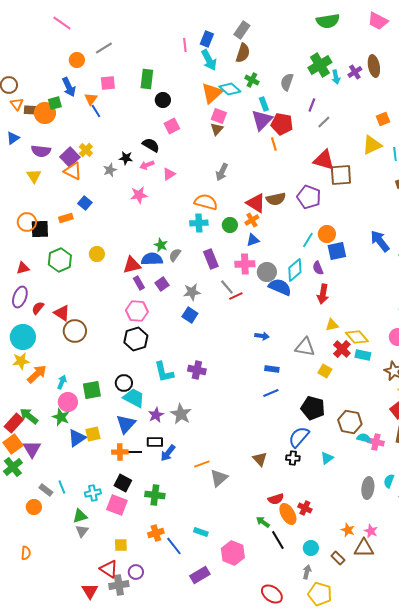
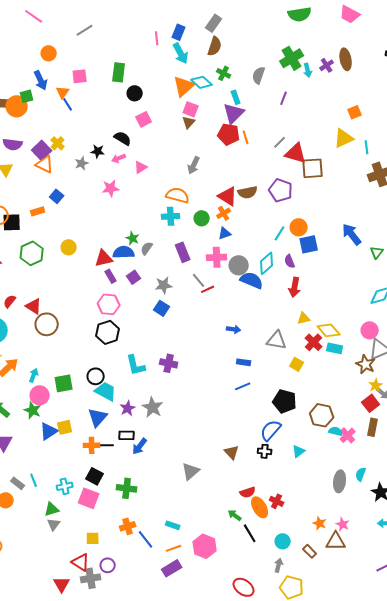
gray line: (104, 48) -> (85, 30), moved
gray line: (324, 122) -> (280, 142), moved
red pentagon: (282, 124) -> (229, 134), moved
pink cross: (376, 442) -> (348, 435), turned 35
orange line: (202, 464) -> (174, 548), moved

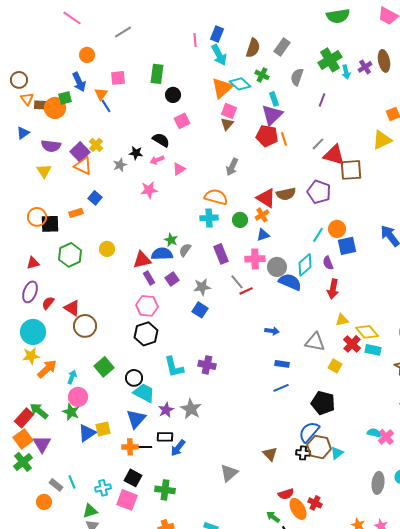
gray rectangle: (214, 23) -> (282, 47), moved
green square: (64, 383) -> (104, 367), moved, turned -30
brown hexagon: (322, 415) -> (319, 447), moved

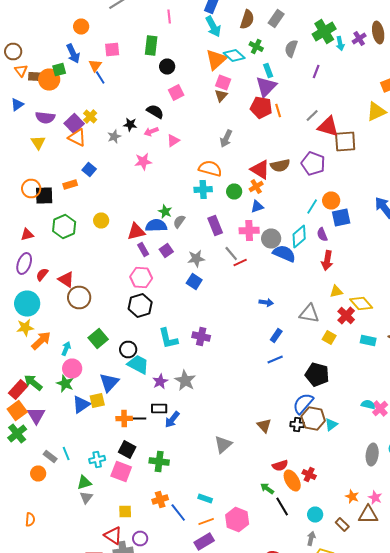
pink line: (195, 40) -> (169, 16), moved
cyan rectangle: (373, 350) -> (368, 340), moved
blue rectangle: (282, 364) -> (276, 336), turned -64
blue triangle: (136, 419) -> (109, 382), moved

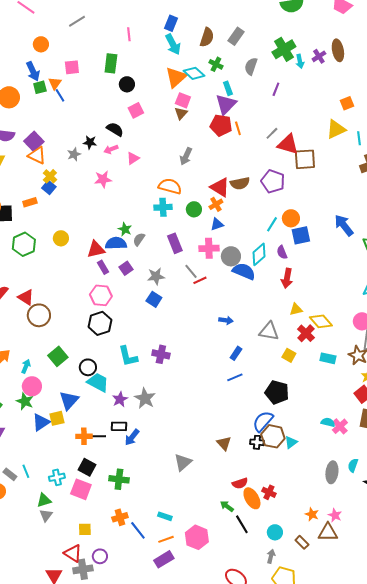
green square: (59, 70) -> (40, 87), moved
yellow cross: (90, 116) -> (50, 176), moved

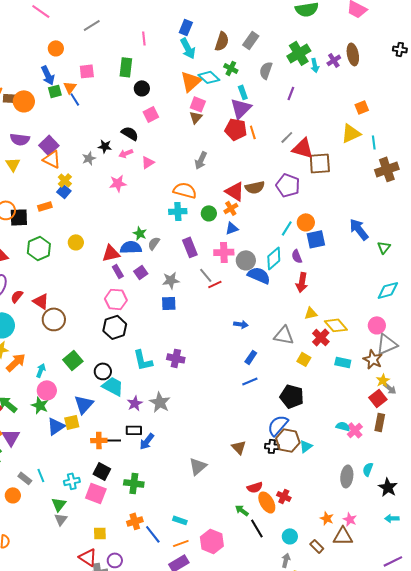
blue square: (154, 299) -> (169, 303), turned -35
green triangle: (44, 500) -> (59, 504), turned -35

